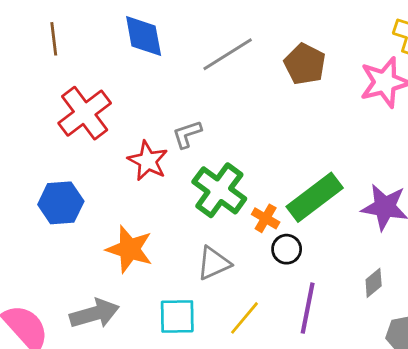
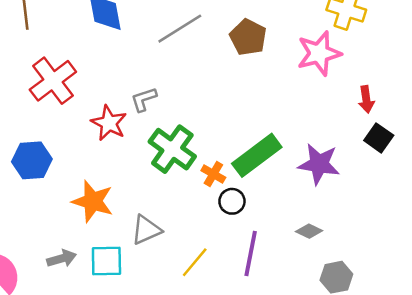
gray triangle: (214, 263) -> (146, 230), moved
gray diamond: (374, 283) -> (309, 231), turned 65
gray arrow: (94, 314) -> (62, 258), size x0.7
cyan square: (177, 316) -> (106, 261), moved

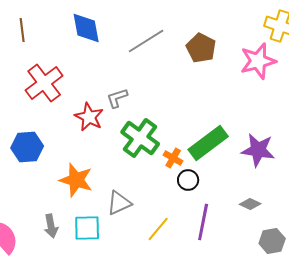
gray arrow: (62, 258) -> (51, 226), turned 95

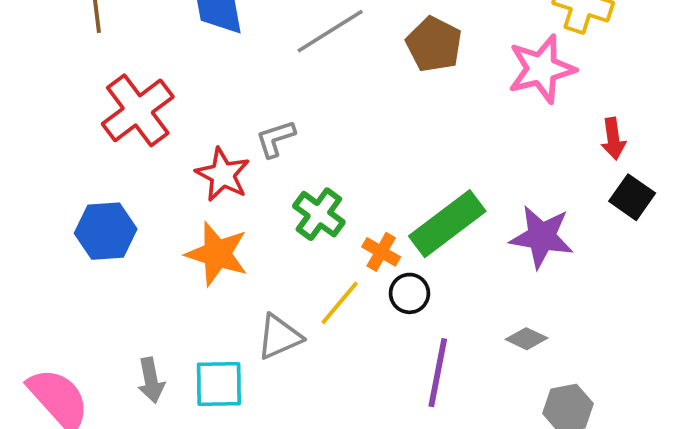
green cross: (140, 138) -> (319, 214), size x0.7
orange star: (76, 180) -> (217, 254), moved
yellow line: (158, 229) -> (340, 303), moved

